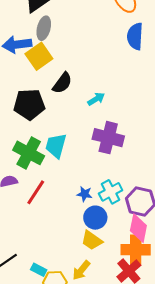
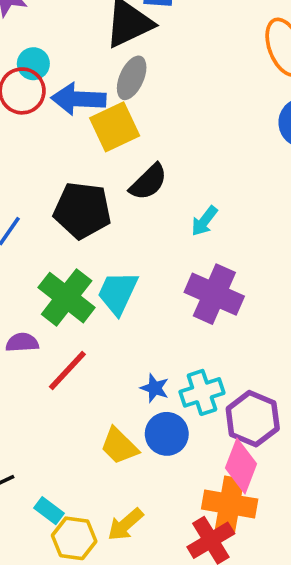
cyan arrow: (96, 99) -> (204, 221), turned 150
yellow trapezoid: (92, 240) -> (119, 446), moved

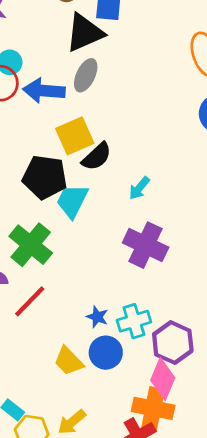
yellow square: (115, 127) -> (75, 136), moved
cyan trapezoid: (118, 293) -> (72, 201), moved

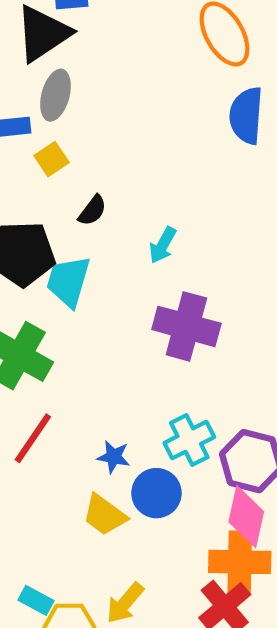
yellow square: (75, 136) -> (52, 159), moved, size x0.6
black semicircle: (97, 157) -> (92, 210), size x0.7
blue star: (97, 317) -> (113, 457), moved

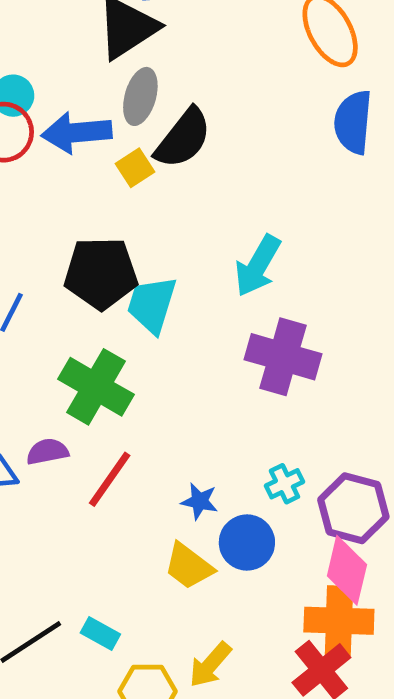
black semicircle: (92, 210) -> (183, 138), moved, size x1.8
cyan arrow: (163, 245) -> (258, 266), size x1.5
cyan cross: (189, 440) -> (284, 484), size x0.7
cyan rectangle: (36, 600) -> (100, 634), moved

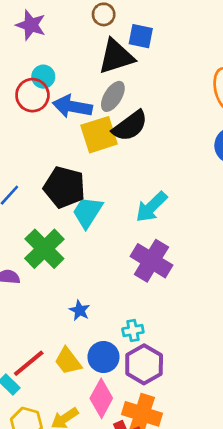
yellow square: (135, 168) -> (99, 135), size x1.8
red line: (110, 479) -> (29, 363), moved
blue star: (200, 501) -> (80, 310), moved
purple hexagon: (353, 508) -> (144, 364), moved
pink diamond: (347, 570) -> (101, 398), moved

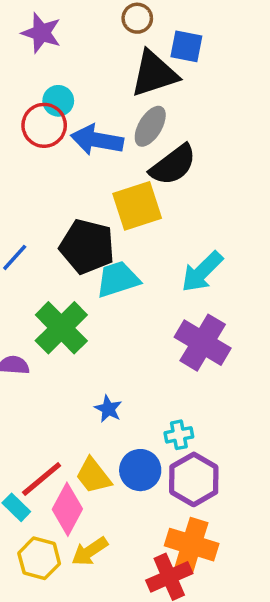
yellow square: (99, 135) -> (137, 206), moved
cyan trapezoid: (88, 212) -> (118, 279), turned 40
pink diamond: (101, 398) -> (67, 509), moved

